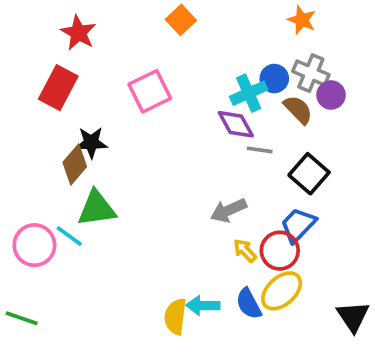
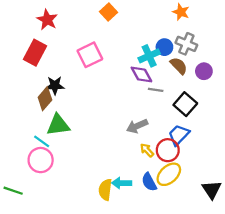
purple circle: (331, 95) -> (204, 71), moved
pink circle: (34, 245) -> (41, 160), moved

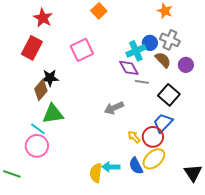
gray arrow: (137, 126) -> (114, 108), moved

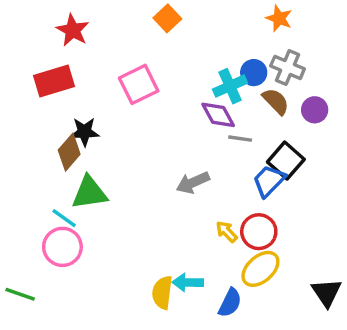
red rectangle: (32, 48) -> (54, 81), turned 45
blue trapezoid: (163, 123) -> (269, 181), moved
blue semicircle: (136, 166) -> (230, 303), moved, turned -126

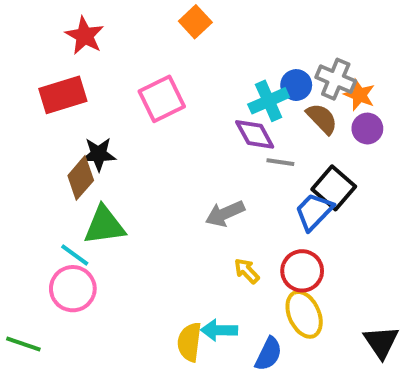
orange star: (279, 18) -> (359, 95), moved
yellow arrow: (227, 232) -> (247, 271), moved
yellow ellipse: (260, 269) -> (304, 314), turned -72

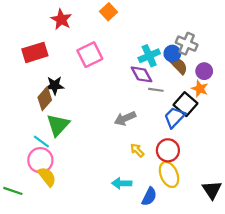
red star: (85, 36) -> (61, 19), moved
blue circle: (296, 85) -> (172, 54), moved
orange star: (359, 95) -> (200, 89), moved
green triangle: (104, 225) -> (58, 125), turned -40
yellow semicircle: (189, 342) -> (47, 177), moved, turned 135

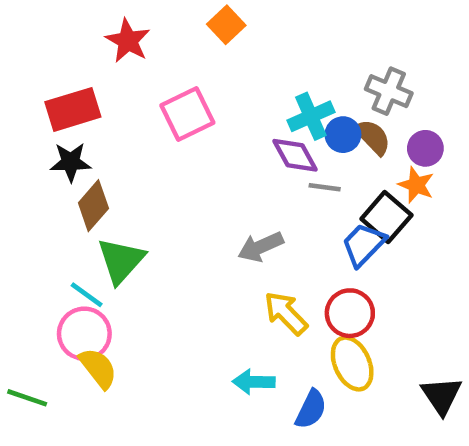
blue circle: (172, 54) -> (343, 135), moved
black star: (55, 85) -> (71, 162), moved
yellow arrow: (137, 150) -> (286, 313), size x1.5

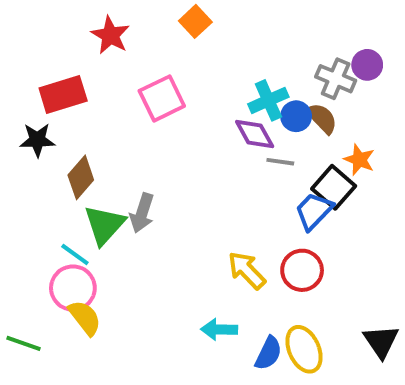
purple circle: (425, 148) -> (367, 65), moved
black star: (71, 162) -> (37, 140), moved
gray arrow: (261, 247) -> (142, 213), moved, turned -48
yellow ellipse: (352, 363) -> (304, 349), moved

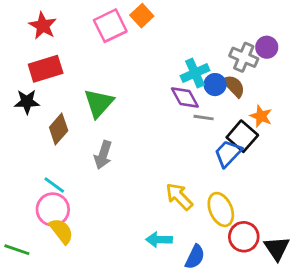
red star: (110, 35) -> (43, 26), moved
pink square: (162, 98) -> (110, 26), moved
green triangle: (105, 225) -> (99, 103), moved
red circle: (302, 270) -> (244, 237), moved
yellow ellipse: (304, 349) -> (221, 209), moved

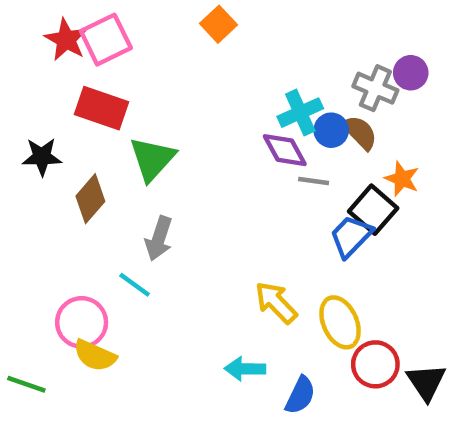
pink square: (110, 26) -> (106, 40), moved
red rectangle: (46, 69) -> (101, 108), moved, turned 36
cyan line: (54, 185) -> (135, 285), moved
yellow semicircle: (61, 231) -> (95, 356), turned 152

